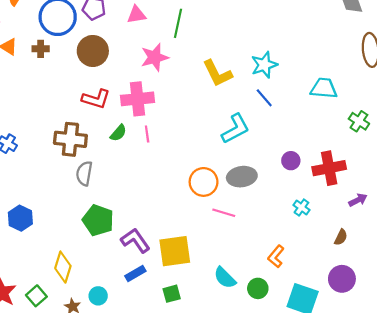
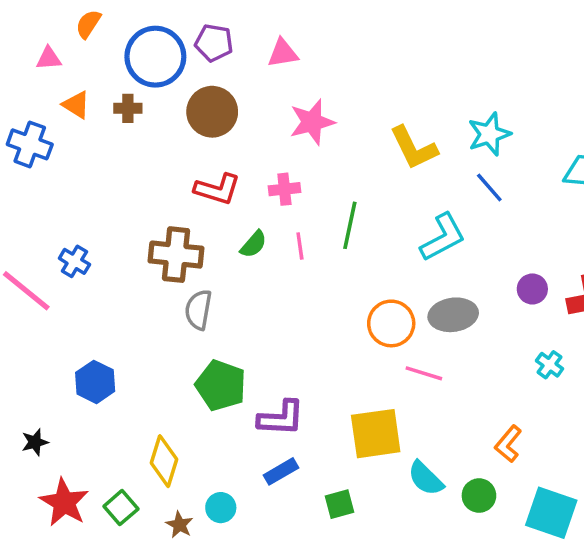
green line: (178, 23) -> (350, 225), moved
pink cross: (138, 99) -> (284, 189), size x0.6
purple L-shape: (135, 240) -> (281, 418), turned 128
yellow square: (175, 251) -> (376, 434), moved

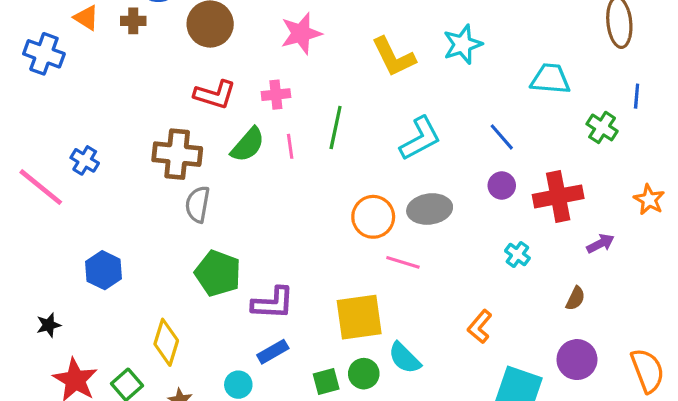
blue line: (489, 187) -> (502, 137), moved
green semicircle: (253, 244) -> (248, 145), size x1.4
green circle: (479, 496) -> (364, 374), moved
cyan circle: (221, 508) -> (238, 385), moved

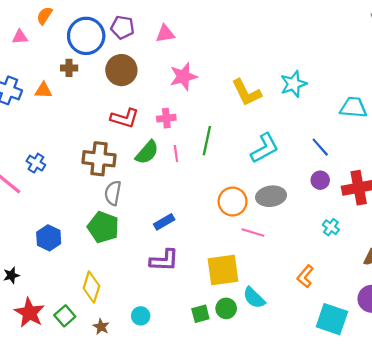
orange triangle: (86, 18) -> (43, 90), moved, turned -30
green pentagon: (218, 273) -> (103, 227), moved
blue rectangle: (273, 352) -> (164, 222), moved

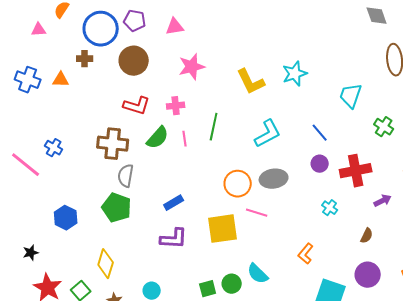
cyan trapezoid: (353, 107) -> (351, 96), turned -76
yellow square: (223, 270) -> (223, 229), moved

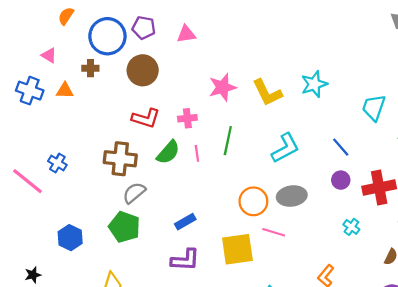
pink triangle: (39, 30) -> (49, 55), moved, turned 35
pink star: (192, 67) -> (223, 87), moved
gray semicircle: (126, 176) -> (134, 193), turned 40

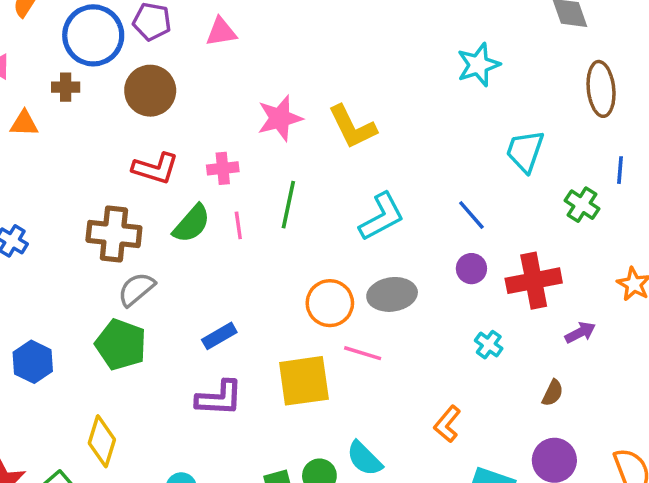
cyan star: (314, 84) -> (478, 65), moved

